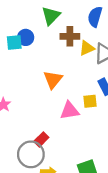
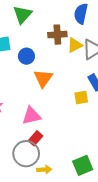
green triangle: (51, 16) -> (22, 15), moved
blue circle: (26, 37) -> (26, 56), moved
pink triangle: (70, 111) -> (31, 116), moved

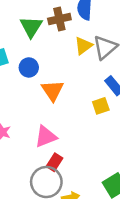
green triangle: (22, 15) -> (31, 27), moved
brown cross: (57, 35) -> (59, 19), moved

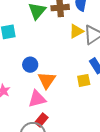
blue circle: (29, 67) -> (30, 65), moved
orange triangle: (53, 90) -> (47, 80), moved

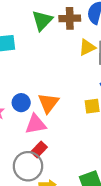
blue circle: (30, 65) -> (21, 103), moved

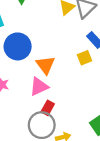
blue circle: (21, 103) -> (18, 46), moved, size x1.6

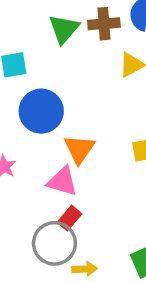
pink triangle: (39, 87) -> (62, 181), turned 30

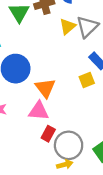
gray circle: (54, 243) -> (69, 145), moved

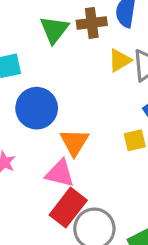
red rectangle: (48, 134) -> (68, 208), size x1.6

